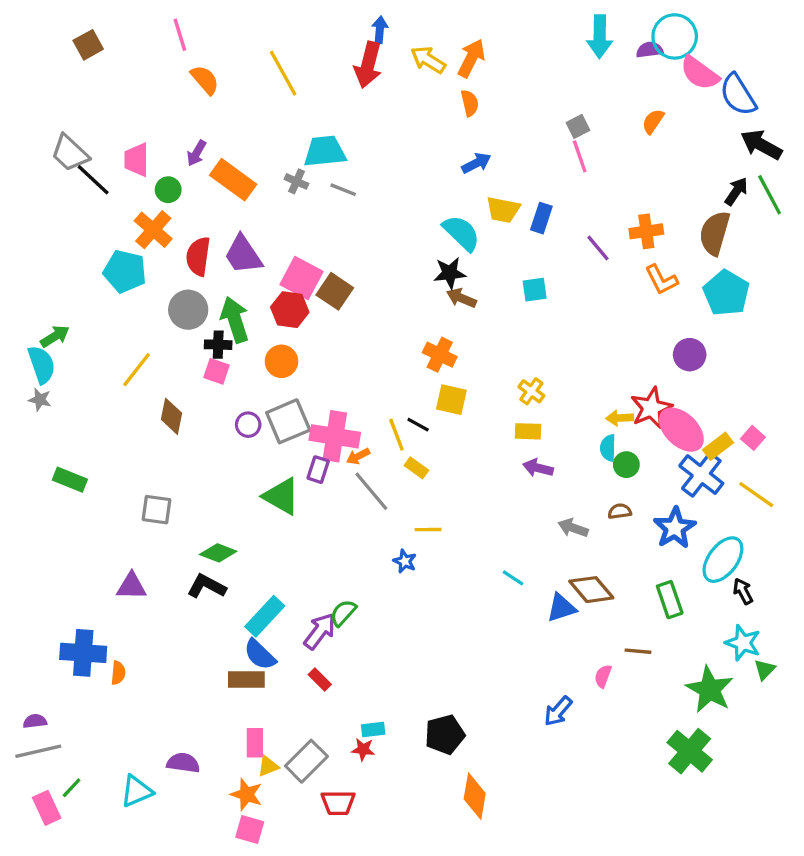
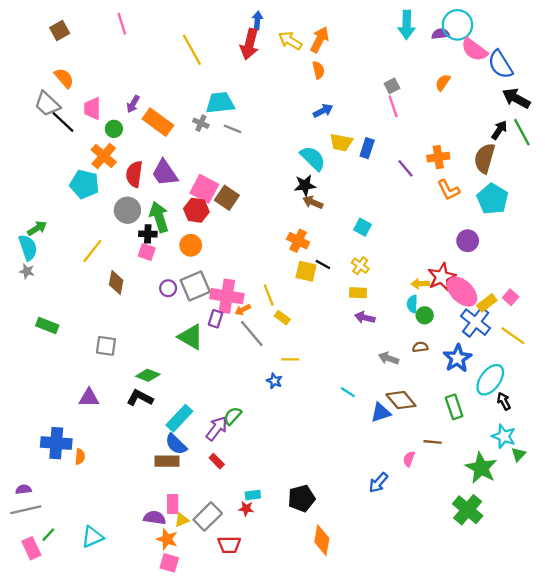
orange semicircle: (205, 80) -> (64, 78), moved
cyan square: (535, 290) -> (363, 227), moved, turned 36
black line: (418, 425) -> (323, 264), moved
purple semicircle: (183, 763) -> (155, 518), moved

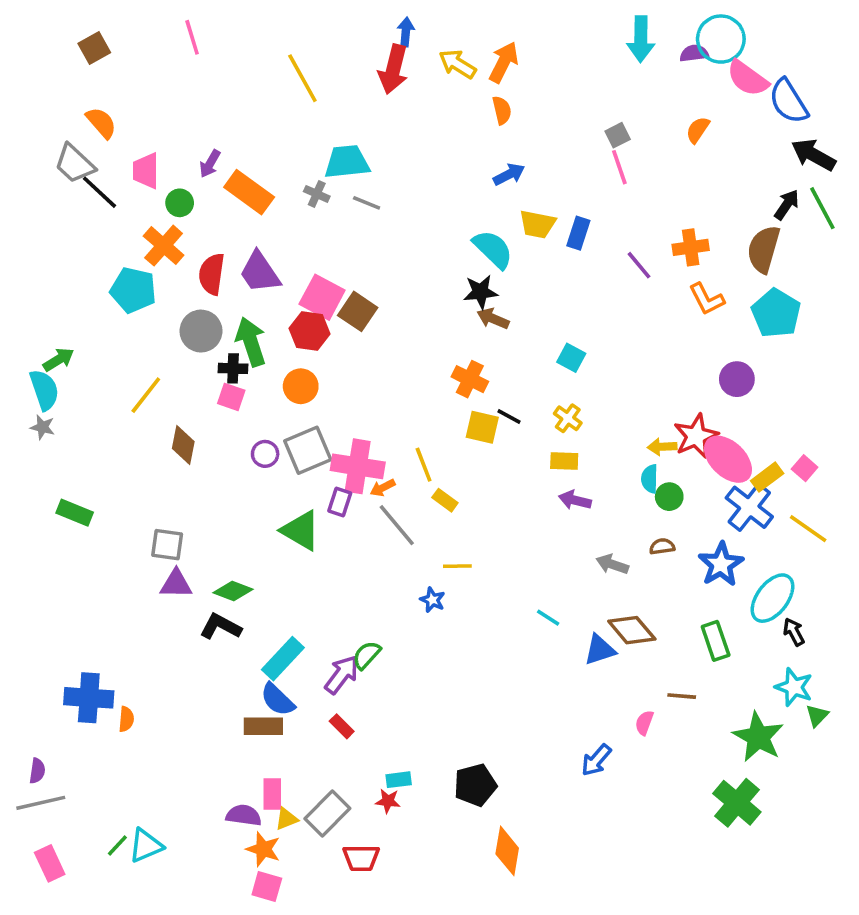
purple triangle: (89, 398) -> (176, 584), moved
purple semicircle: (23, 489) -> (37, 771), turned 105
green line: (48, 535) -> (117, 846), moved

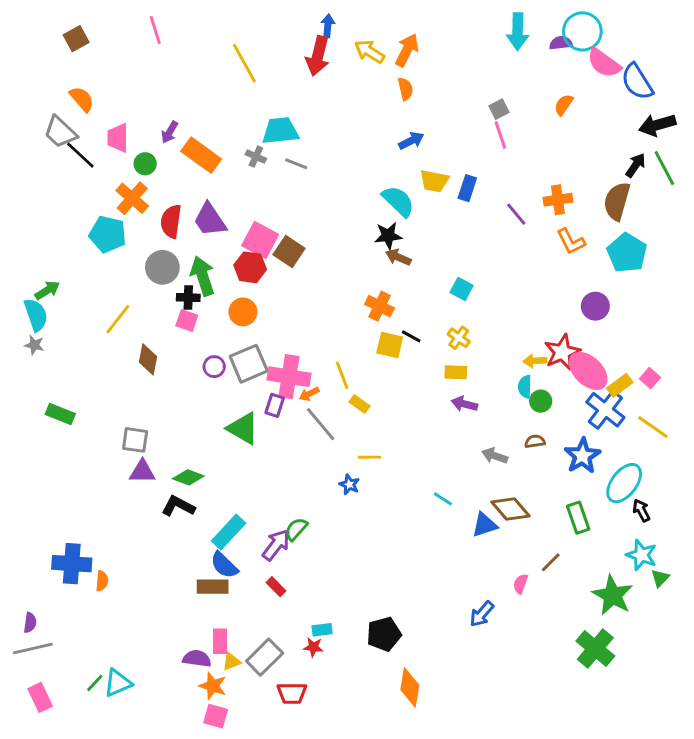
black arrow: (813, 155) -> (657, 125), turned -45
brown line: (682, 696) -> (551, 562), turned -50

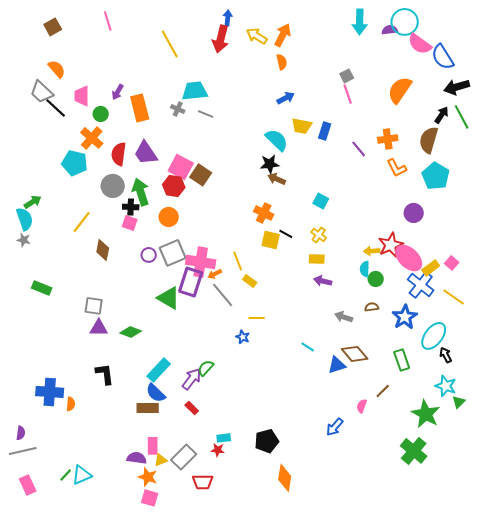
orange semicircle: (564, 105) -> (400, 90), moved, size x1.8
orange rectangle: (201, 155) -> (140, 108), turned 40
purple rectangle: (275, 405) -> (191, 282), size x1.8
black L-shape: (178, 506) -> (105, 374), moved, turned 55

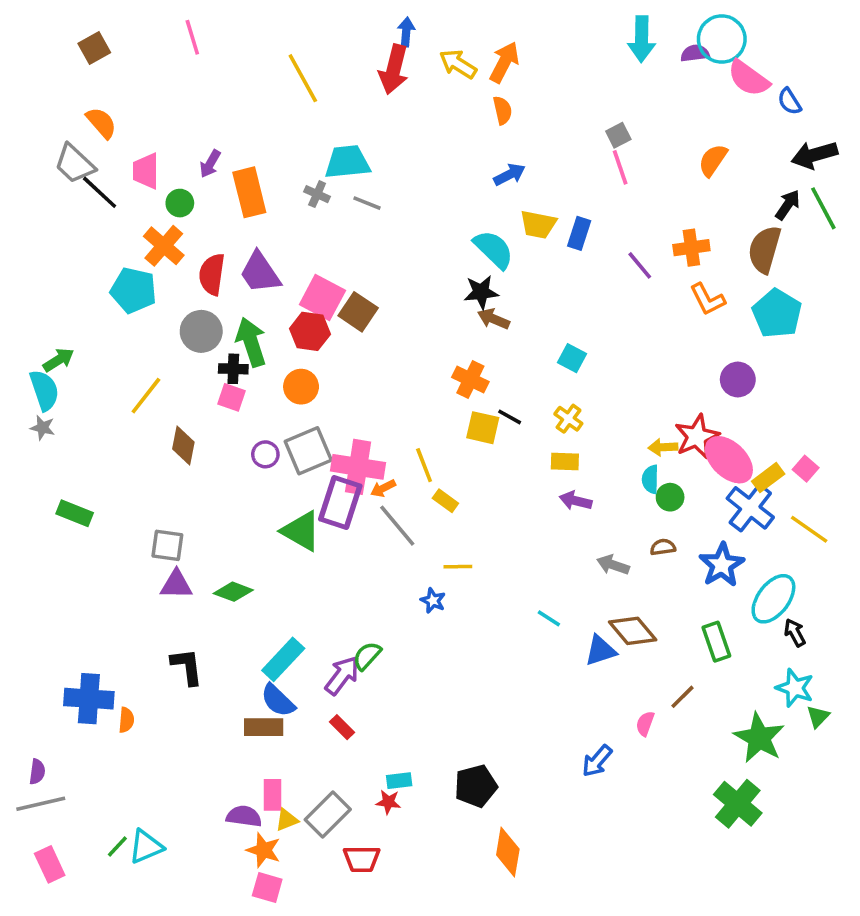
blue semicircle: (443, 57) -> (789, 101), size x0.6
orange semicircle: (400, 90) -> (713, 160), size x0.7

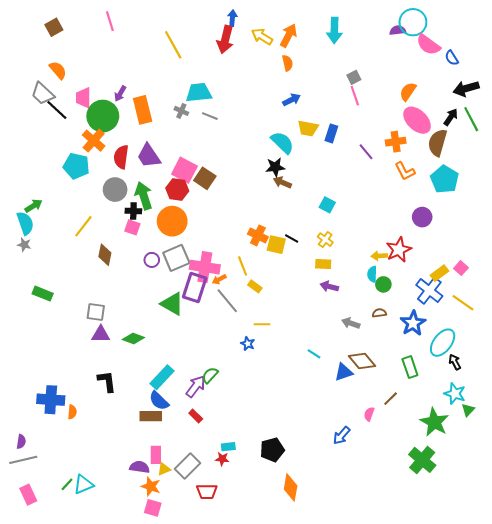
cyan arrow: (642, 39) -> (334, 30), moved
green circle: (180, 203) -> (103, 116), size x2.0
orange cross: (470, 380) -> (258, 235), moved
orange circle: (301, 387) -> (172, 221), size x1.5
pink ellipse: (729, 460) -> (417, 120), moved

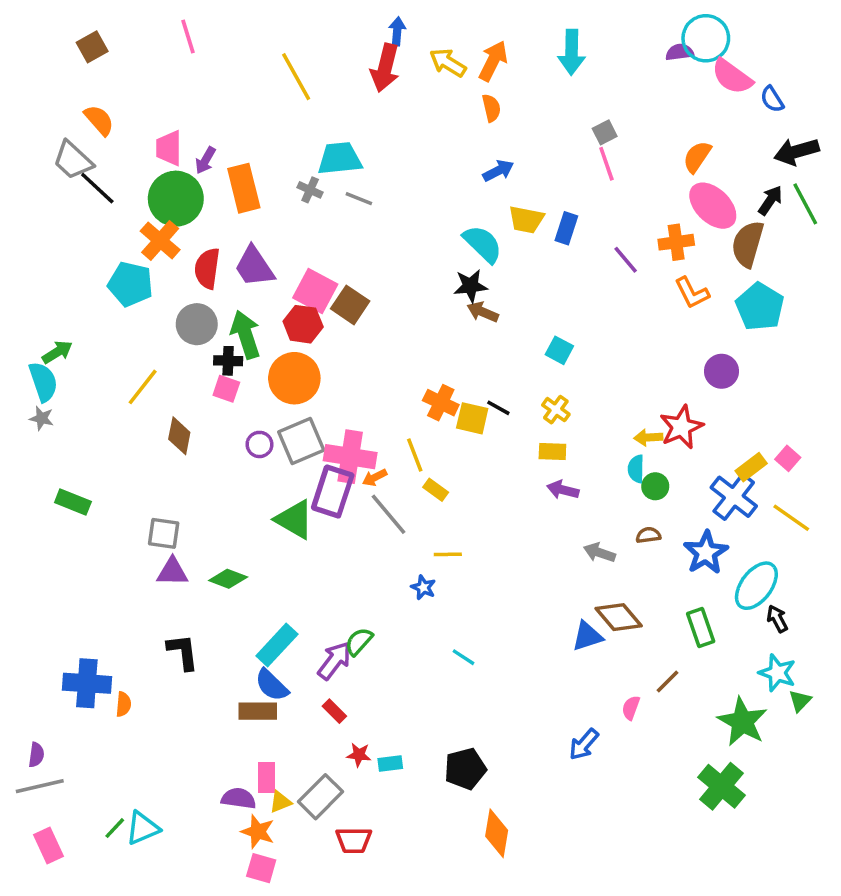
pink trapezoid: (83, 98) -> (169, 148), moved
cyan line: (314, 354) -> (463, 657), moved
red star: (222, 459) -> (359, 755), moved

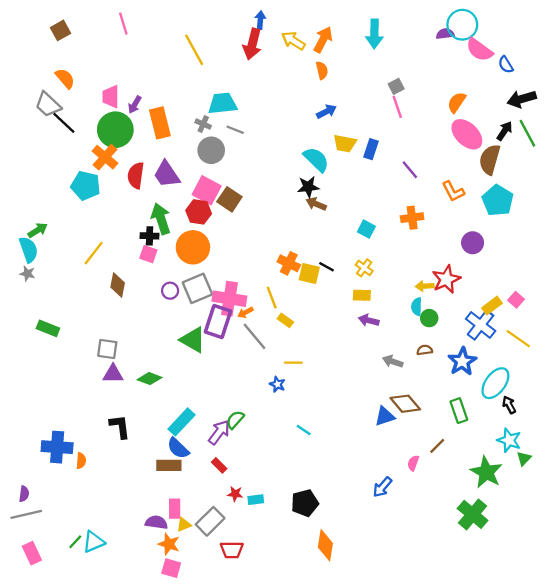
orange cross: (676, 242) -> (412, 218), moved
gray circle: (197, 324) -> (211, 150), moved

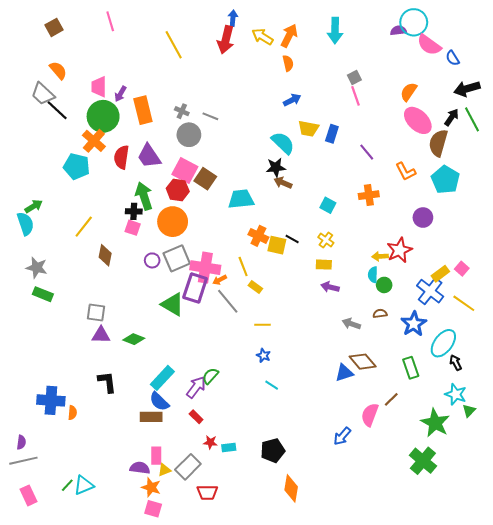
cyan trapezoid: (223, 103) -> (241, 199), moved
gray star: (27, 274) -> (37, 268), moved, size x1.5
blue star: (277, 384) -> (264, 355), moved
pink semicircle: (413, 463) -> (370, 415), size x1.6

